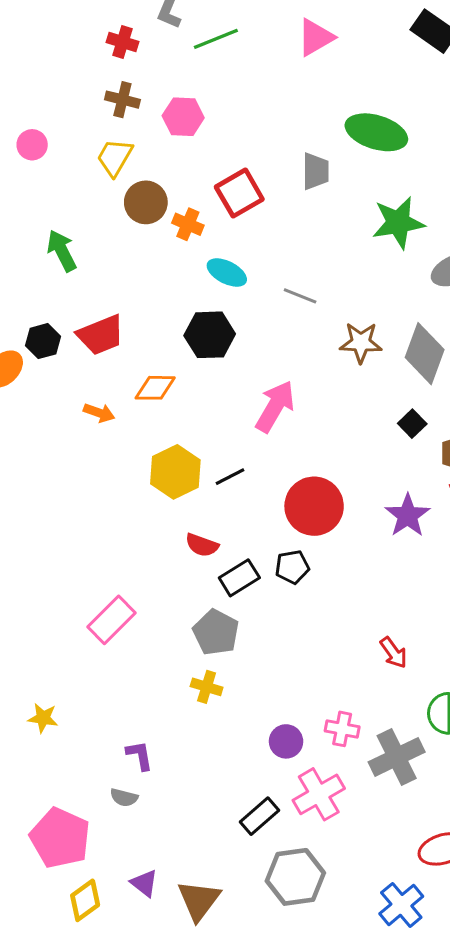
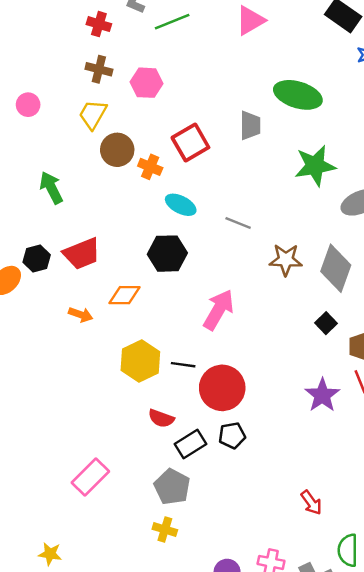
black line: (230, 477) -> (183, 365), turned 35
red circle: (314, 506) -> (222, 388), moved
yellow star: (43, 718) -> (50, 554), moved

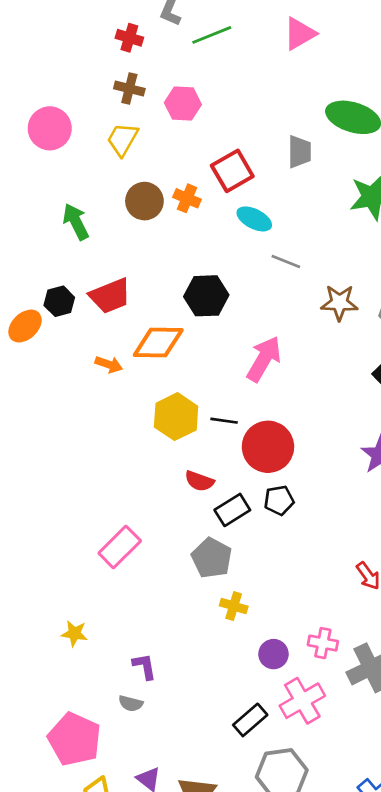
pink circle: (28, 105) -> (50, 128), size x1.6
brown circle: (117, 150) -> (144, 201), moved
cyan ellipse: (181, 205) -> (254, 219), moved
orange diamond: (125, 295) -> (158, 342), size x1.4
yellow cross: (165, 529) -> (234, 606), moved

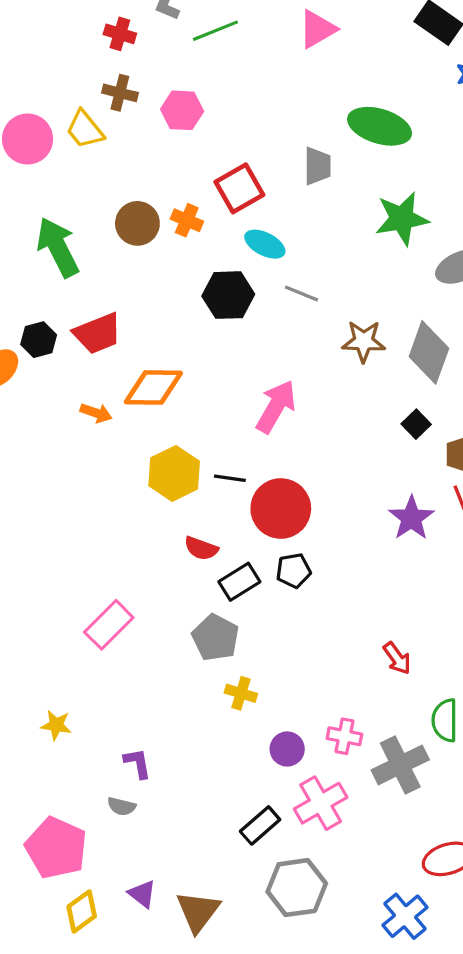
yellow trapezoid: (122, 139) -> (85, 129), moved, turned -69
green arrow: (76, 222) -> (58, 247), size x1.4
black hexagon: (206, 296) -> (228, 295), moved

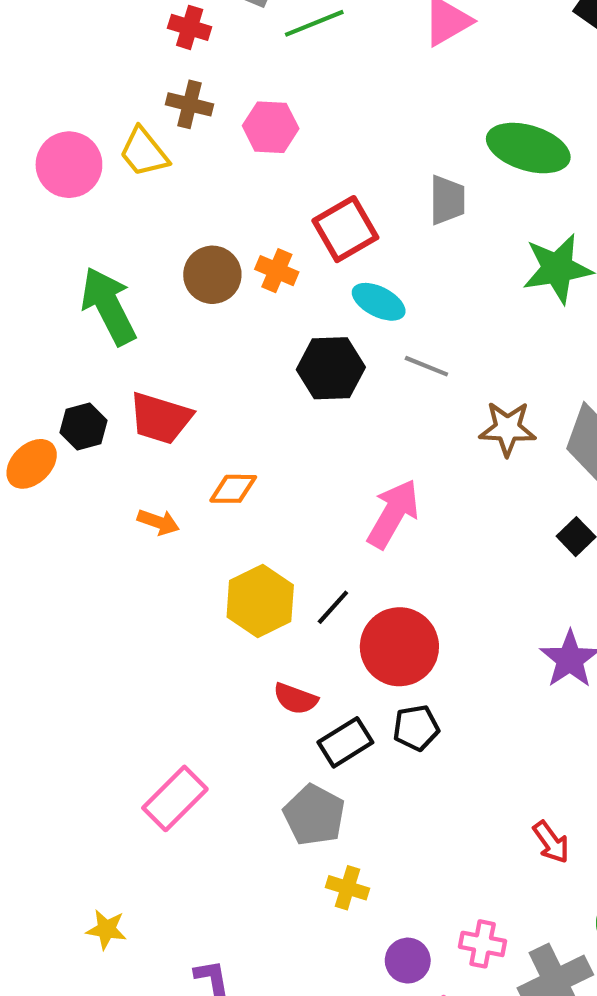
red trapezoid: (98, 333) -> (160, 418), turned 39
orange diamond: (153, 387) -> (233, 489), size x0.6
black line: (230, 478) -> (333, 607), turned -56

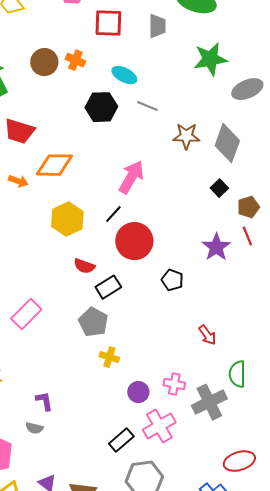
red square: (345, 229) -> (108, 23), moved, turned 32
orange diamond: (233, 489) -> (54, 165), size x1.6
black line: (333, 607) -> (113, 214), moved
black pentagon: (416, 728) -> (172, 280), moved, turned 30

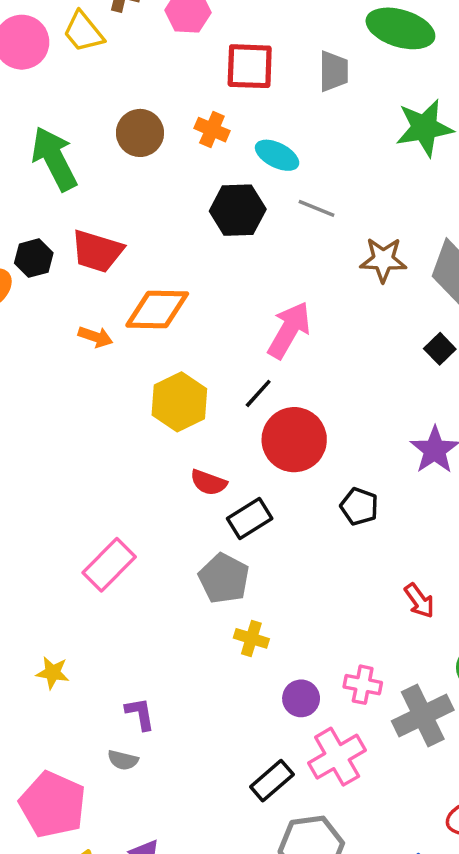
orange cross: (75, 60) -> (212, 130), moved

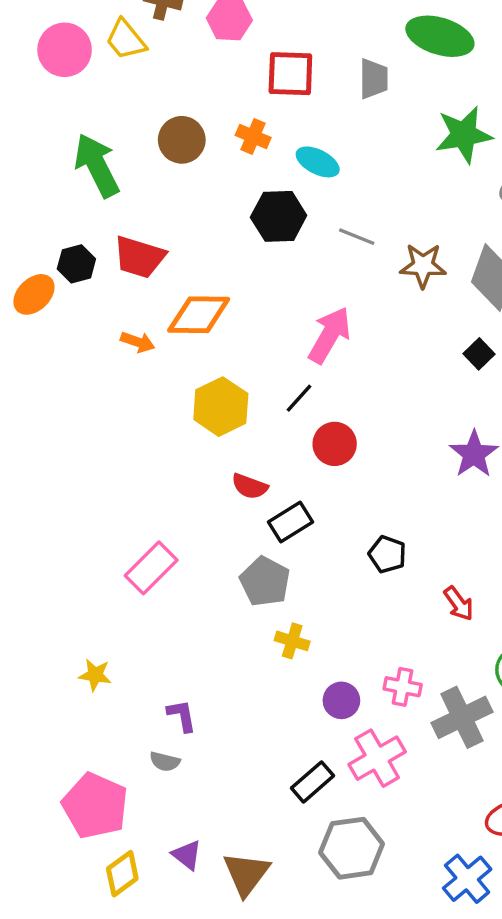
gray line: (316, 208) -> (357, 237), moved
red circle: (294, 440) -> (335, 444), size x0.7
black pentagon: (359, 506) -> (387, 554), moved

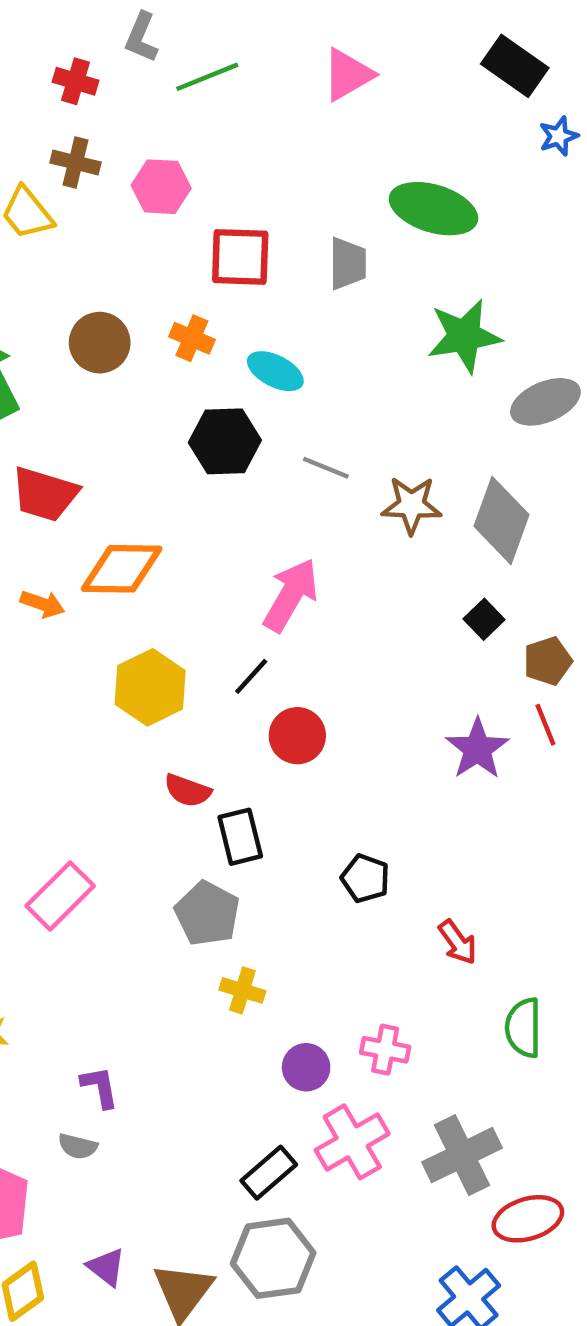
black rectangle: (290, 522) -> (240, 837), turned -72
gray cross: (462, 717) -> (462, 1155), moved
gray hexagon: (352, 848) -> (273, 1258), moved

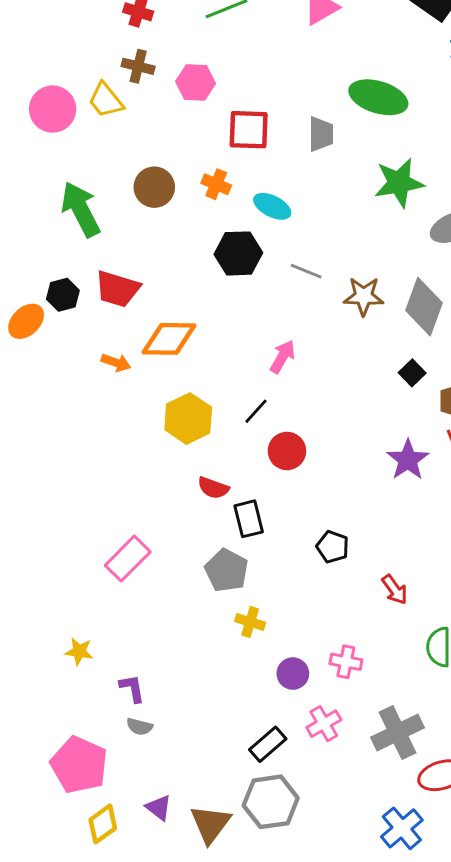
pink arrow: (291, 595) -> (283, 357), size x0.7
purple L-shape: (100, 1087) -> (132, 688), moved
pink cross: (352, 1142) -> (324, 724), size x0.7

